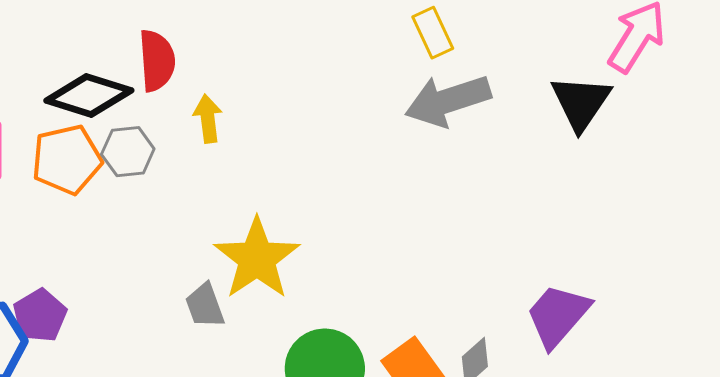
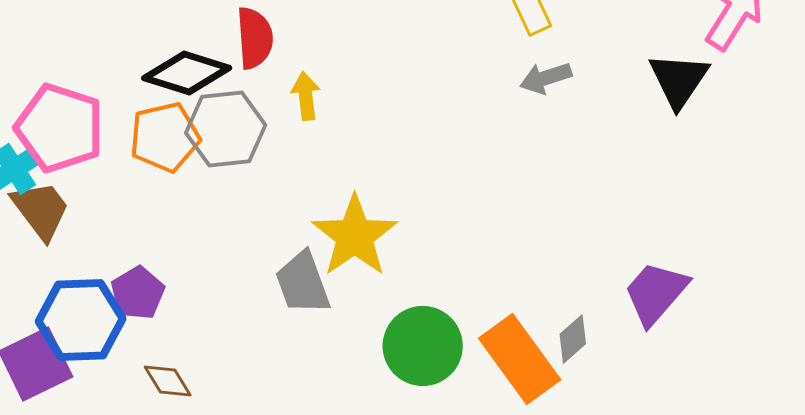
gray arrow: (448, 101) -> (546, 78), size x0.6
gray hexagon: (128, 152) -> (226, 129), size x1.5
gray trapezoid: (205, 306) -> (303, 283), size x1.4

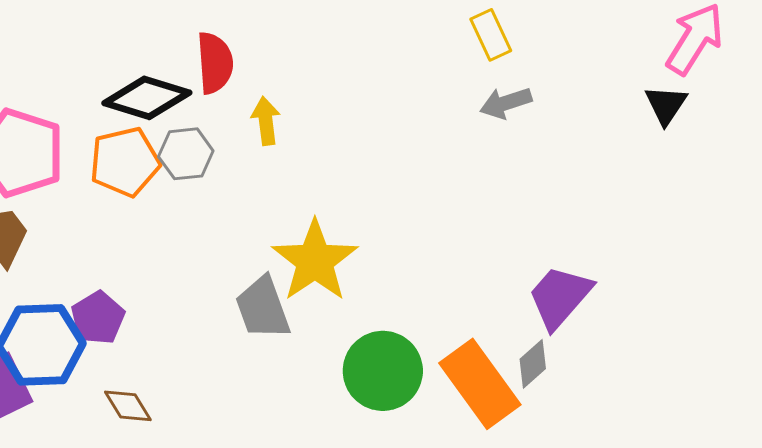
black triangle: (679, 80) -> (666, 105), moved, size x0.7
gray hexagon: (226, 129) -> (186, 154), size x0.7
purple trapezoid: (656, 293) -> (560, 297), moved

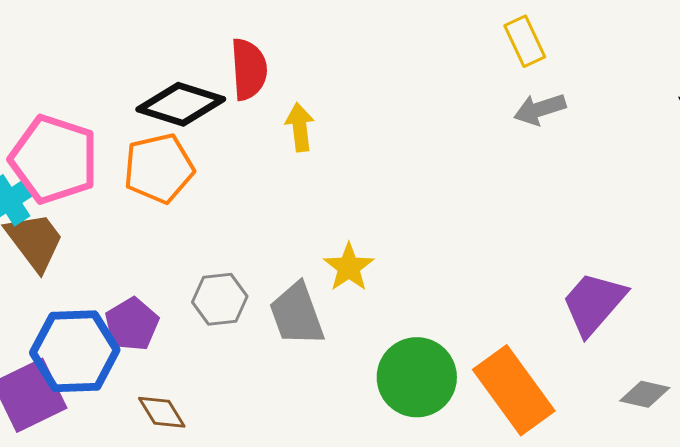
gray hexagon: (186, 154) -> (220, 299), moved
yellow star: (315, 261) -> (349, 267), size x0.6
gray diamond: (533, 364) -> (645, 394), moved, turned 54

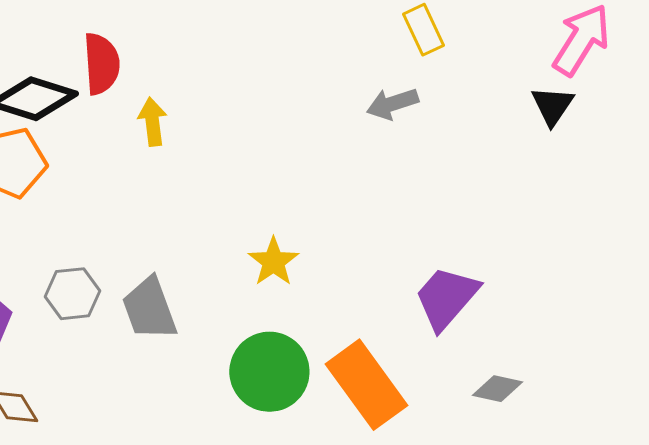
yellow rectangle: (525, 41) -> (423, 30), moved
yellow star: (349, 267) -> (273, 262), moved

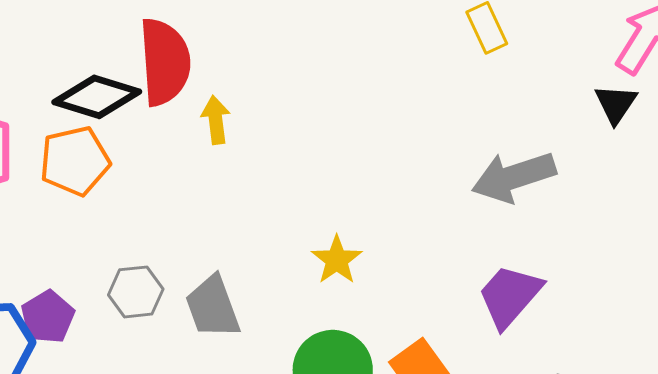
red semicircle: (101, 64) -> (165, 62), size x1.4
gray arrow: (392, 104) -> (514, 177), moved, size x1.6

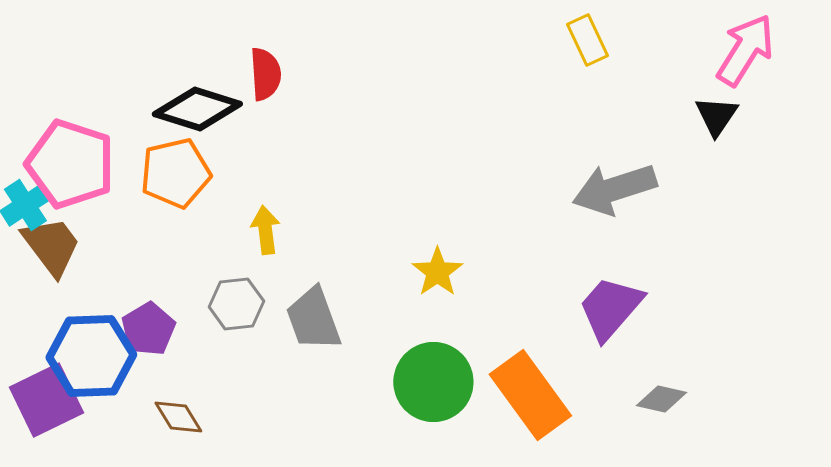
red semicircle: (165, 62) -> (265, 74), size x0.6
yellow arrow: (216, 120) -> (265, 230), moved

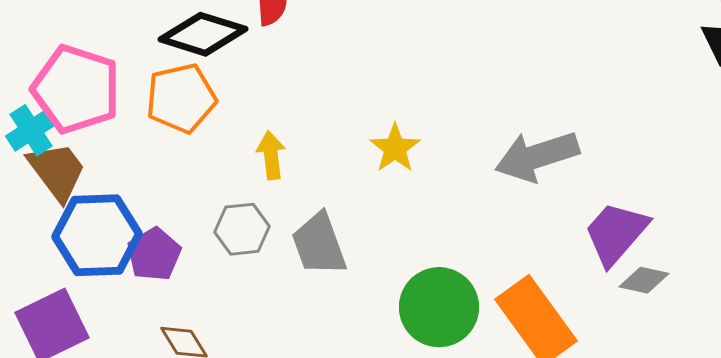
gray arrow: (614, 189) -> (537, 156), moved
yellow star: (437, 272) -> (395, 148), moved
blue hexagon: (91, 356) -> (97, 235), moved
gray diamond: (661, 399) -> (644, 280), moved

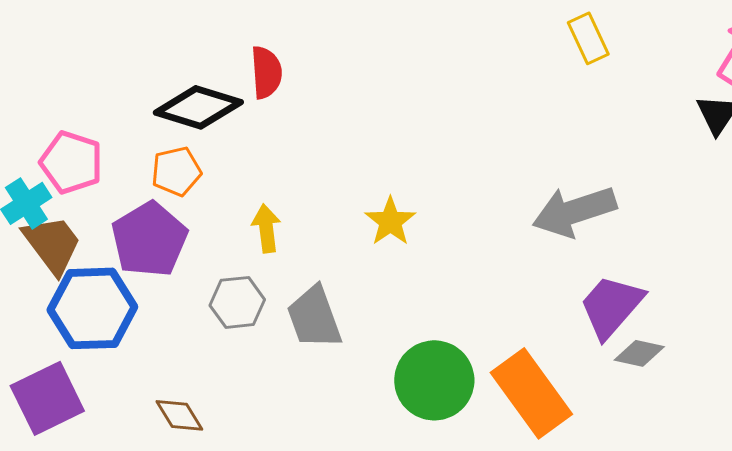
pink pentagon: (76, 89) -> (71, 162), size x0.7
orange pentagon: (181, 98) -> (176, 171), size x0.7
gray arrow: (537, 156) -> (574, 211), moved
purple pentagon: (154, 254) -> (149, 239), moved, size x1.4

